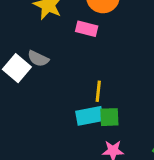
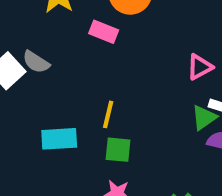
cyan rectangle: (90, 116) -> (59, 139), moved

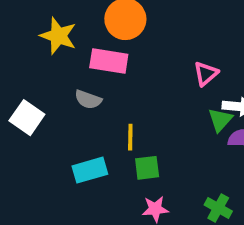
pink rectangle: (104, 32) -> (109, 61), size x1.4
gray semicircle: (36, 62) -> (88, 100), moved

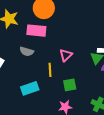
pink triangle: (206, 74) -> (66, 55), moved
green square: (147, 168) -> (70, 85), moved

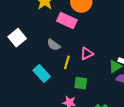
gray semicircle: (27, 51) -> (54, 45), moved
cyan rectangle: (30, 88) -> (42, 73), turned 48

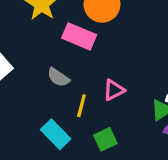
cyan rectangle: (42, 73) -> (56, 134), moved
green square: (81, 83) -> (105, 139), turned -32

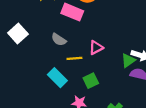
yellow line: (81, 106) -> (74, 58), turned 72

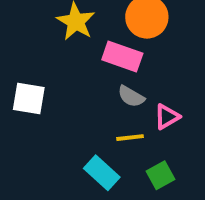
white square: (18, 33) -> (29, 99), turned -36
gray semicircle: (59, 40) -> (131, 96), moved

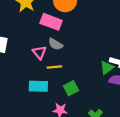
pink triangle: (167, 117) -> (39, 52), moved, turned -40
cyan rectangle: (102, 173) -> (38, 86), turned -42

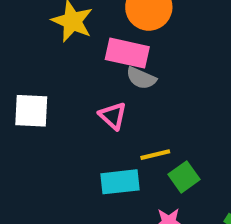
gray semicircle: (55, 44) -> (141, 78), moved
yellow line: (54, 67) -> (155, 155), moved

